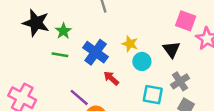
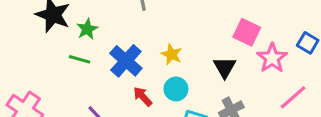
cyan circle: (142, 61) -> (176, 89), moved

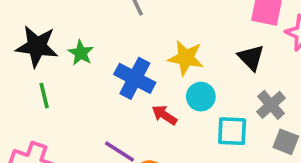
yellow star: (172, 54) -> (186, 58), size x1.4
green line: (80, 59) -> (44, 96), moved, turned 75

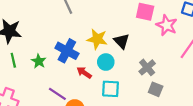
green star: (81, 53) -> (39, 61), moved
black triangle: (251, 58) -> (122, 41), moved
cyan square: (232, 131) -> (111, 89), moved

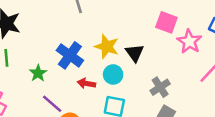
green star: (39, 61) -> (38, 73), moved
red arrow: (84, 73) -> (86, 83), turned -32

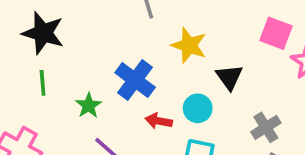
yellow star: (107, 47) -> (189, 45), moved

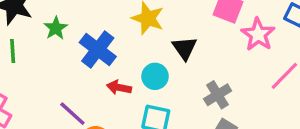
green star: (89, 106) -> (56, 28), moved

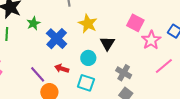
red arrow: (119, 87) -> (62, 69), moved
gray cross: (218, 95) -> (124, 73), turned -35

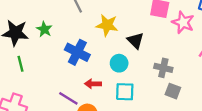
green star: (33, 23) -> (44, 29), moved

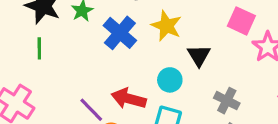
blue cross: (77, 52) -> (120, 33), moved
red arrow: (93, 84) -> (129, 99), size x1.5

